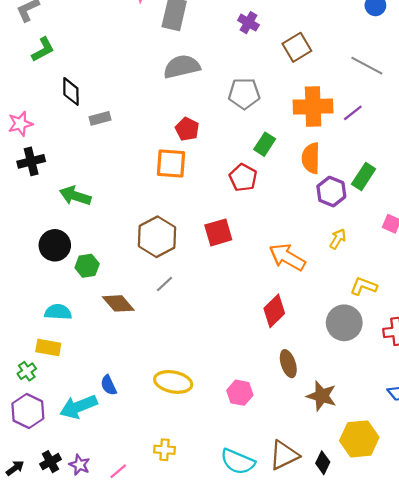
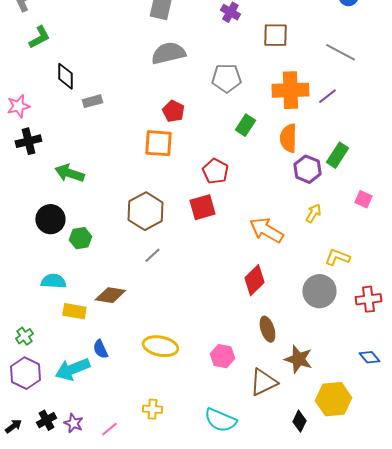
brown square: (297, 47) -> (275, 35), turned 32
red pentagon: (243, 178) -> (215, 171), moved
brown diamond: (118, 303) -> (110, 295), moved, turned -40
yellow rectangle: (48, 348) -> (74, 311), moved
brown triangle: (284, 455) -> (263, 382), moved

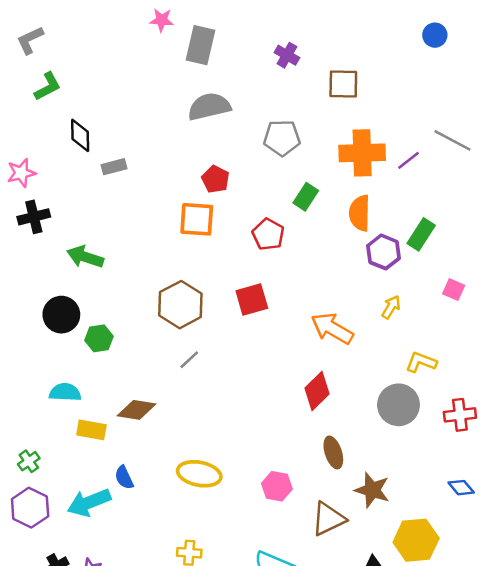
gray line: (340, 52) -> (452, 140), moved
red pentagon: (215, 171) -> (268, 234), moved

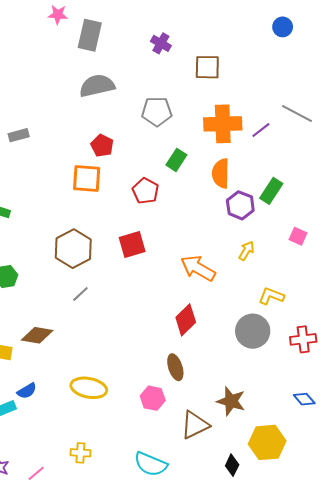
brown ellipse: (333, 452) -> (175, 367), moved
blue semicircle: (124, 478) -> (27, 391), turned -96

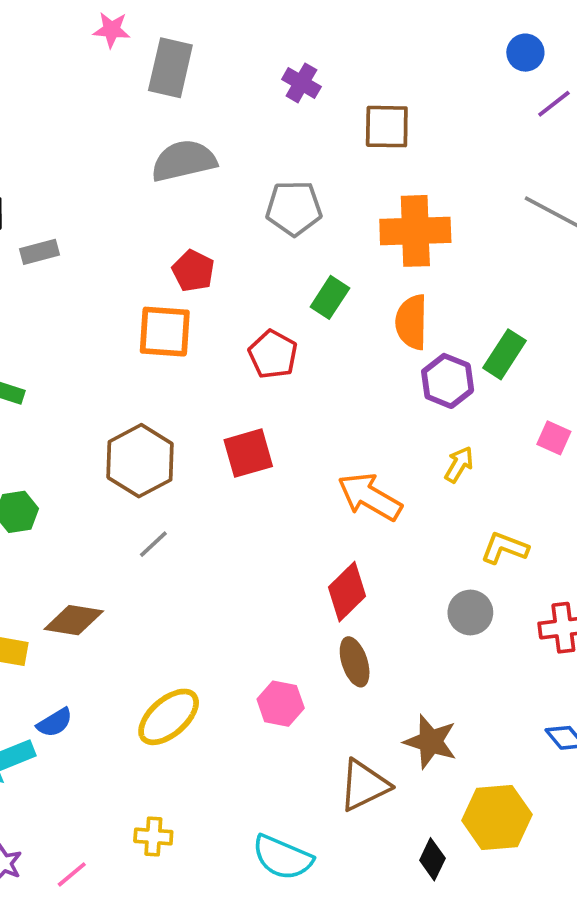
purple line: (261, 130) -> (554, 104), moved
gray circle: (253, 331) -> (470, 613), size x0.7
brown ellipse: (175, 367) -> (355, 662), moved
yellow ellipse: (89, 388) -> (169, 717), turned -52
pink hexagon: (153, 398) -> (281, 704), moved

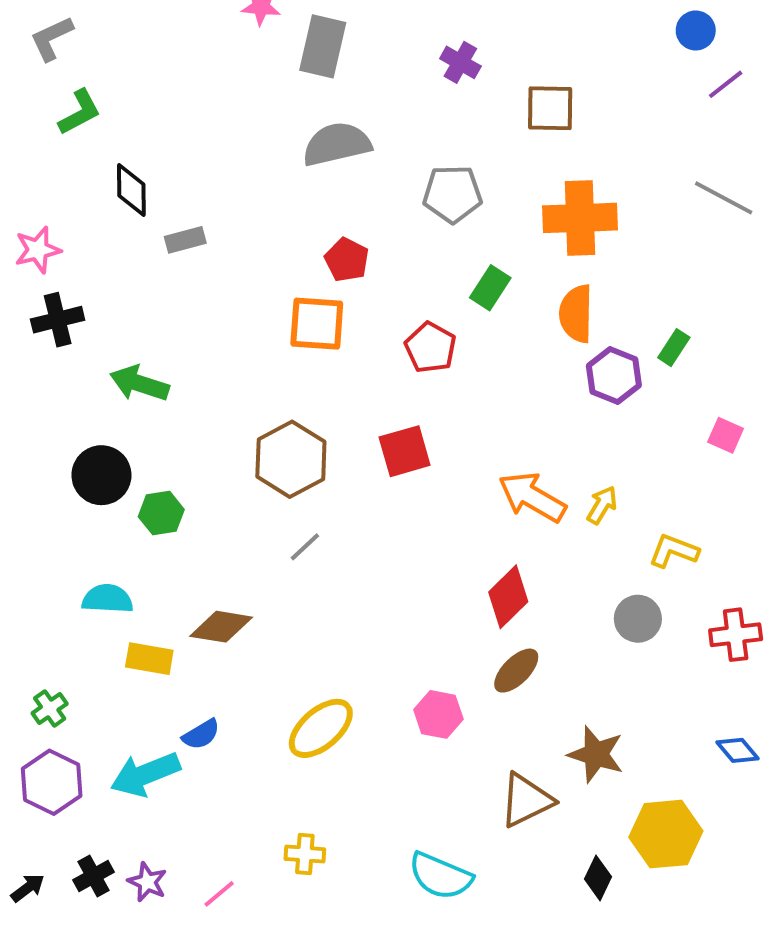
green rectangle: (505, 354) -> (674, 348), size x0.7
yellow arrow: (459, 464) -> (602, 505), moved
brown ellipse: (355, 662) -> (516, 671), turned 63

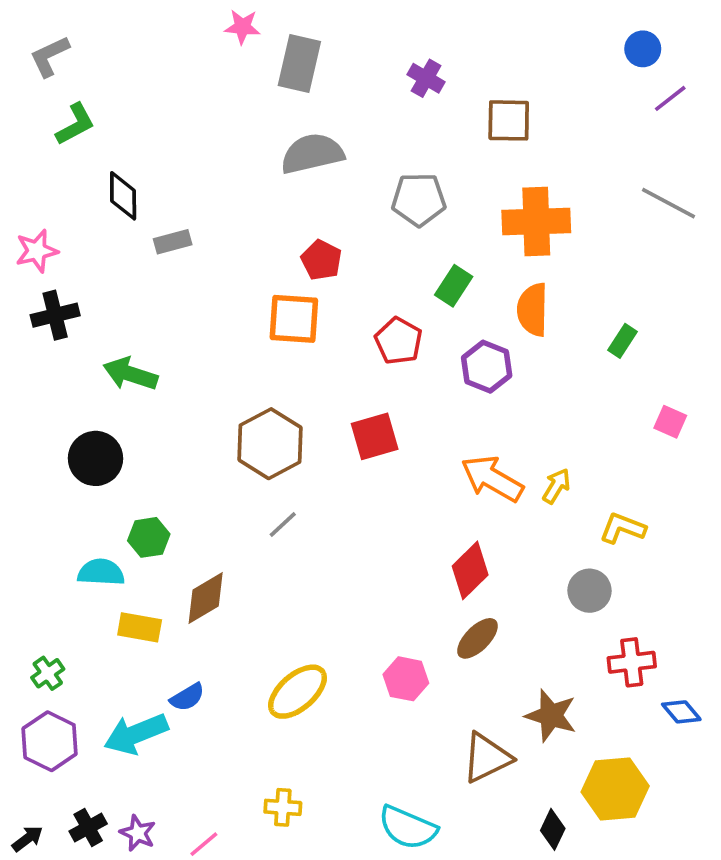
purple hexagon: (614, 375) -> (487, 367), moved
green hexagon: (161, 513) -> (149, 537), moved
brown diamond: (221, 627) -> (206, 598), turned -40
red cross: (736, 635) -> (632, 662), moved

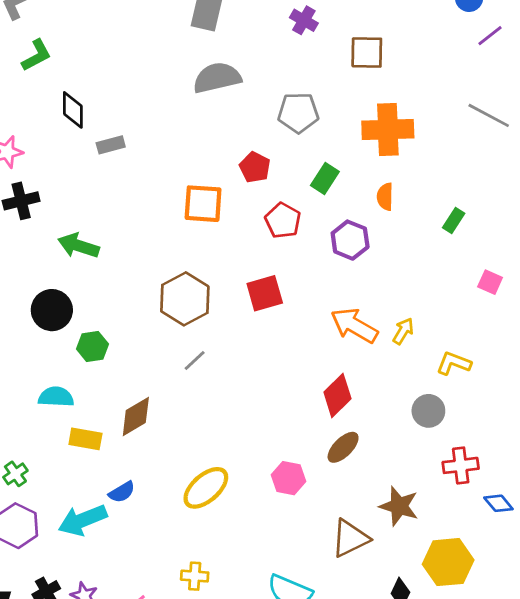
red pentagon: (321, 260) -> (255, 167), moved
orange semicircle: (533, 310) -> (385, 197), size x0.7
green hexagon: (149, 537) -> (92, 346), moved

